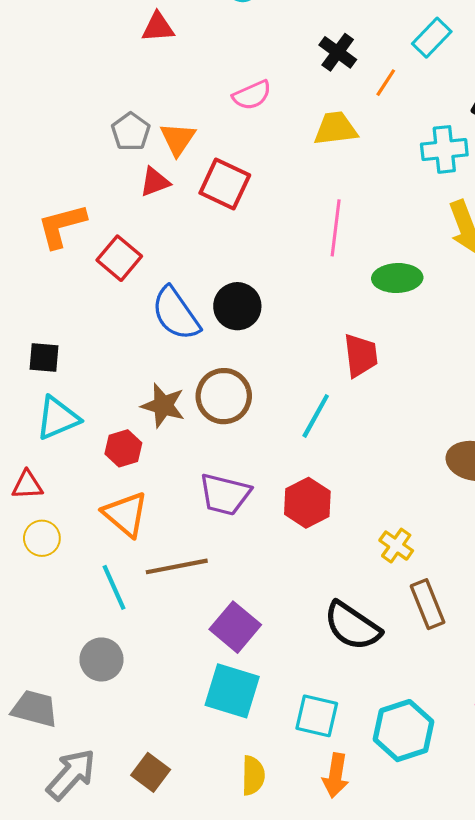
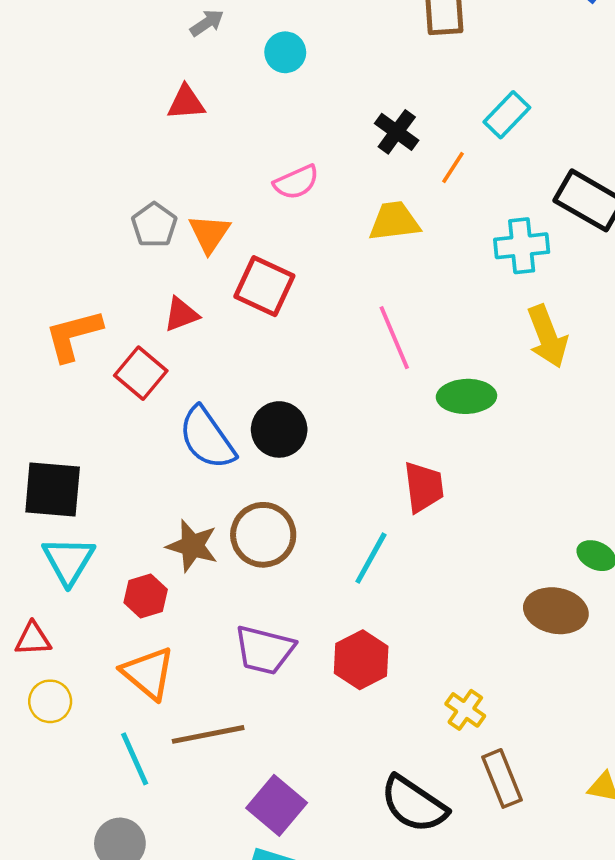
red triangle: (155, 182) -> (181, 314), moved
pink line: (336, 228) -> (394, 338), turned -30
black square: (44, 357) -> (53, 489), size x1.6
cyan triangle: (58, 418) -> (68, 561), turned -36

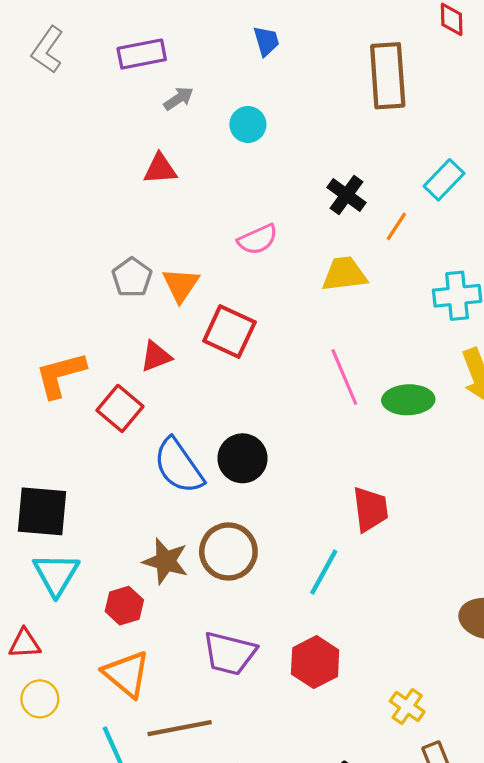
green ellipse: (466, 396) -> (408, 400), moved

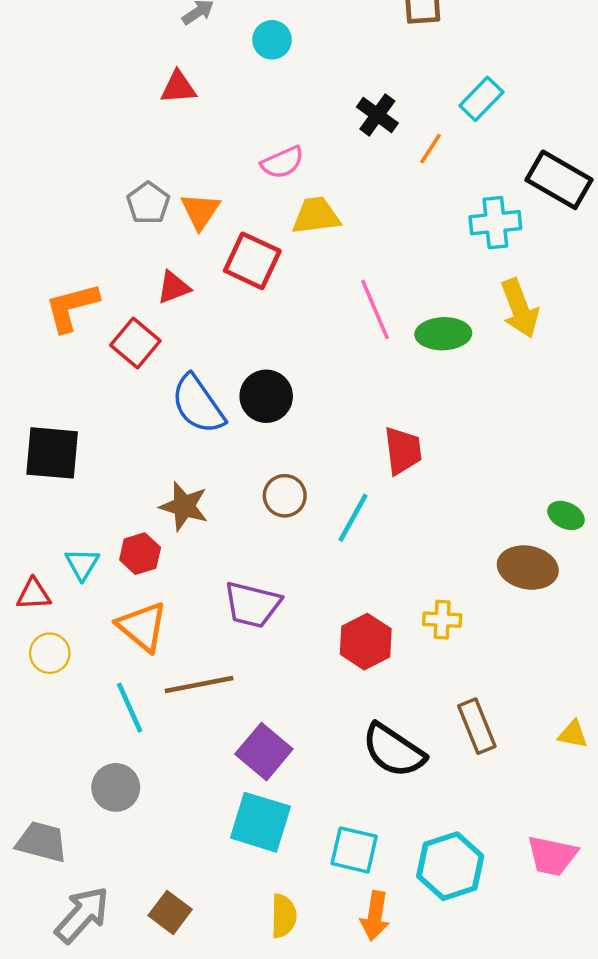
yellow trapezoid: (344, 274) -> (316, 216), moved
brown circle: (228, 552) -> (285, 496), moved, size x0.7
cyan triangle: (56, 574) -> (82, 564), moved, size x0.7
red hexagon: (315, 662) -> (366, 642), moved
yellow cross: (407, 706) -> (442, 620), moved, turned -32

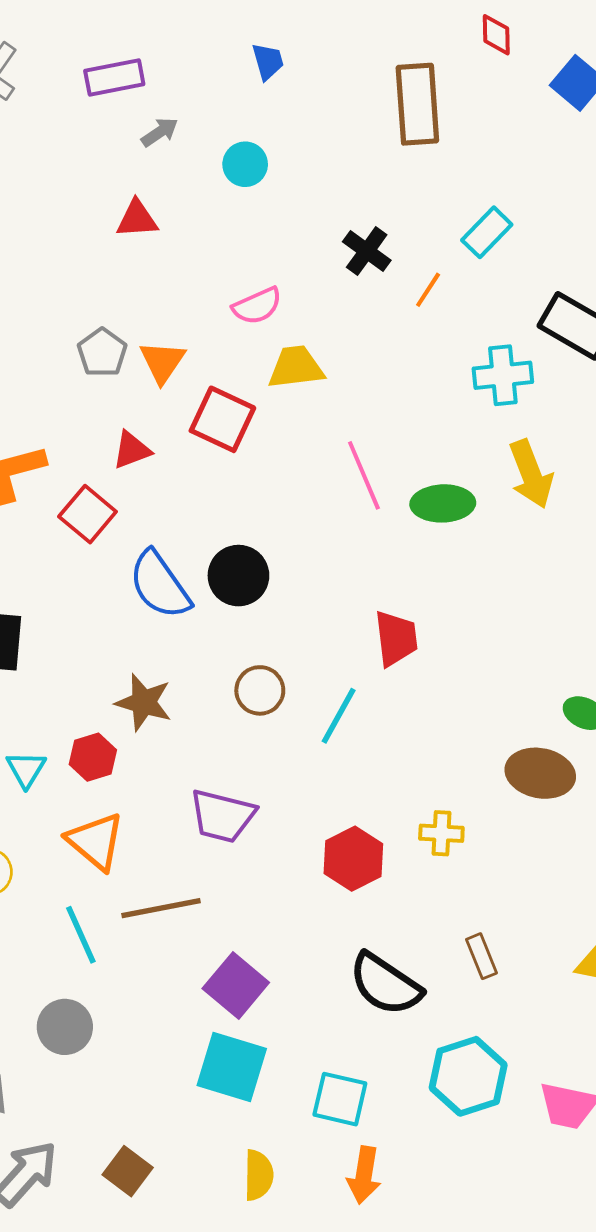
brown rectangle: (477, 726) -> (481, 956), size x0.7
cyan hexagon: (450, 866) -> (468, 1076), moved

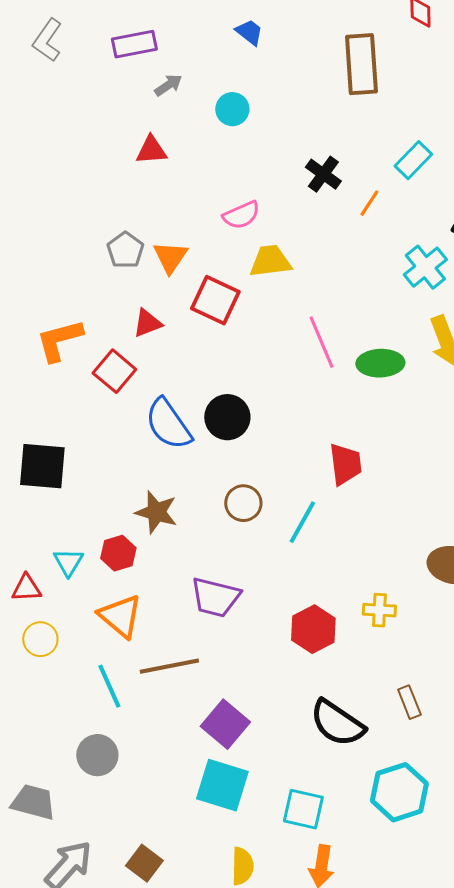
blue trapezoid: (268, 61) -> (249, 32), turned -36
cyan cross: (503, 375) -> (425, 267), turned -33

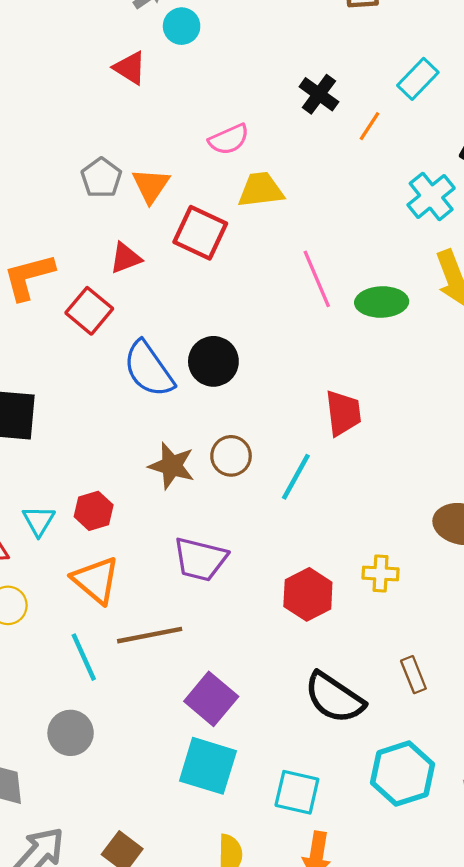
cyan circle: (232, 109) -> (182, 26), moved
red triangle: (151, 150) -> (130, 68), turned 36
brown star: (156, 512) -> (172, 466), moved

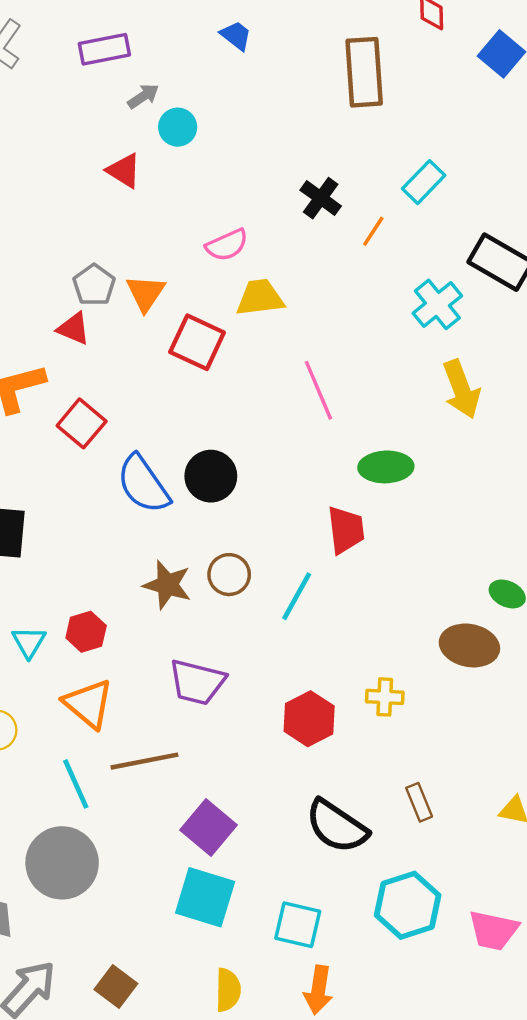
red triangle: (125, 258) -> (74, 329), moved, turned 44
green ellipse: (382, 302) -> (386, 467), moved
gray circle: (71, 733) -> (62, 863), size x1.5

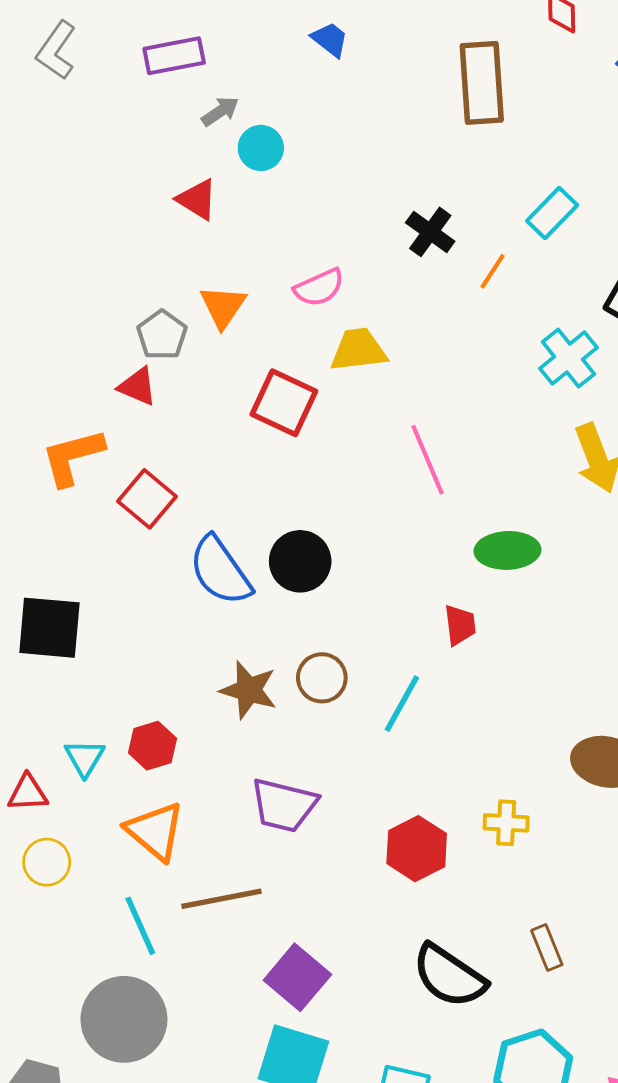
orange triangle: (146, 293) -> (223, 307), moved
red trapezoid: (346, 530) -> (460, 625), size x0.7

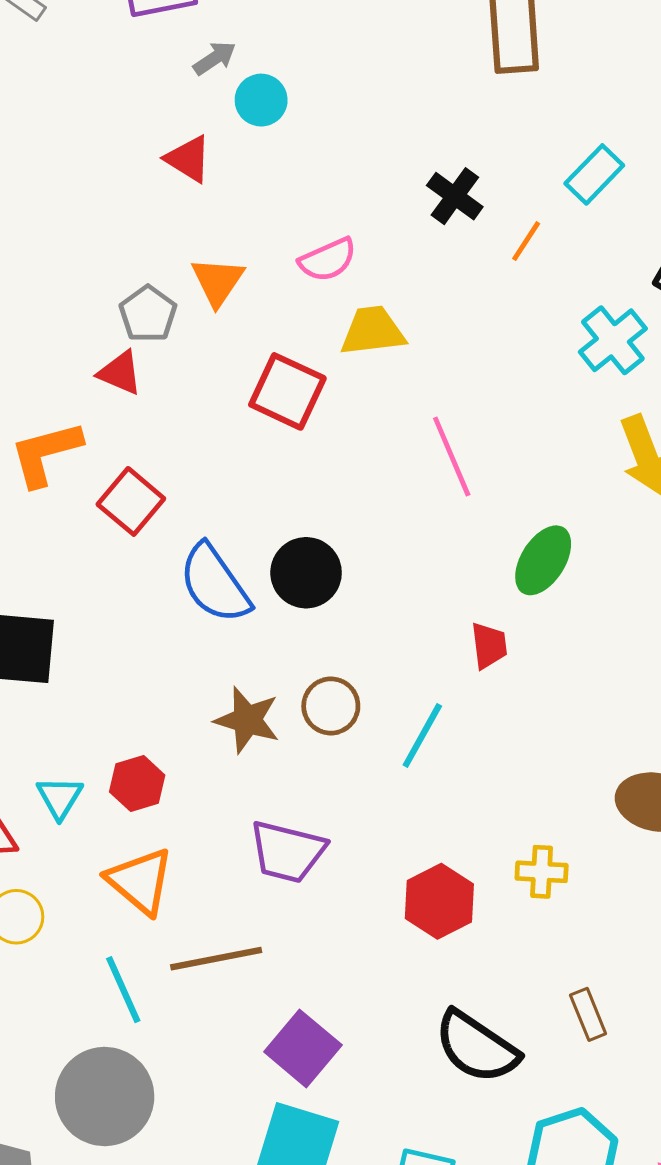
green ellipse: (507, 550) -> (543, 560), turned -56

